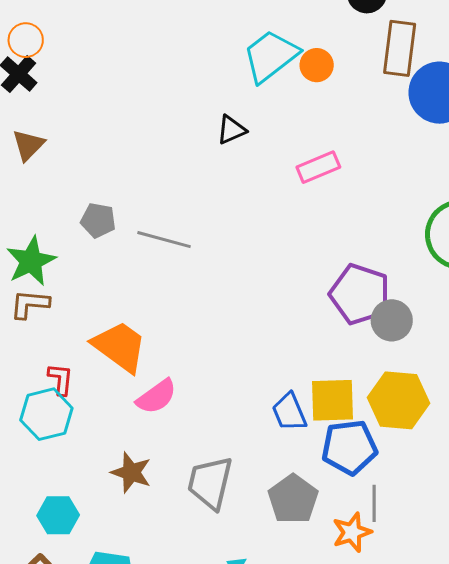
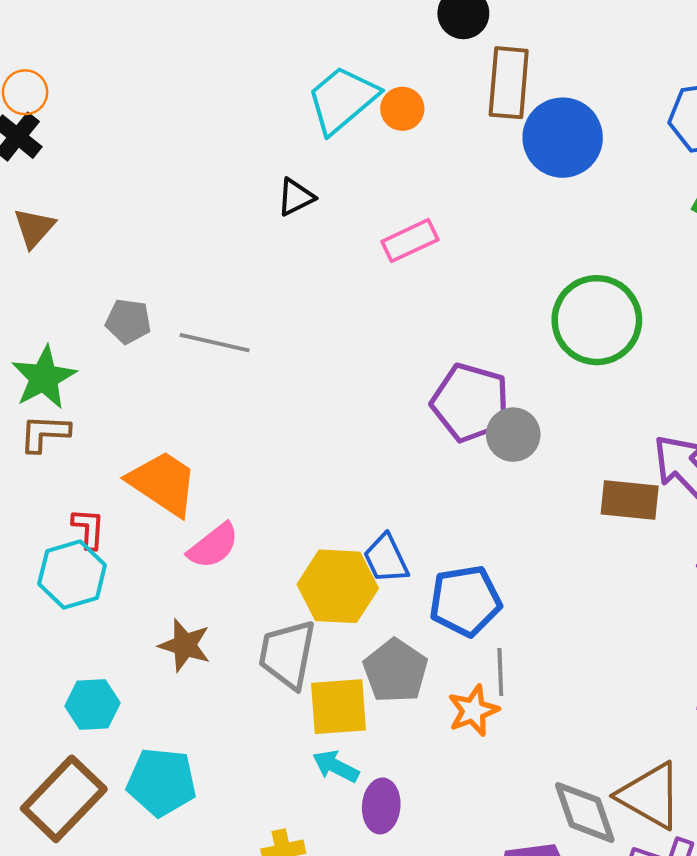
yellow square: (332, 400) -> (339, 707), moved
yellow hexagon: (398, 400) -> (338, 586), moved

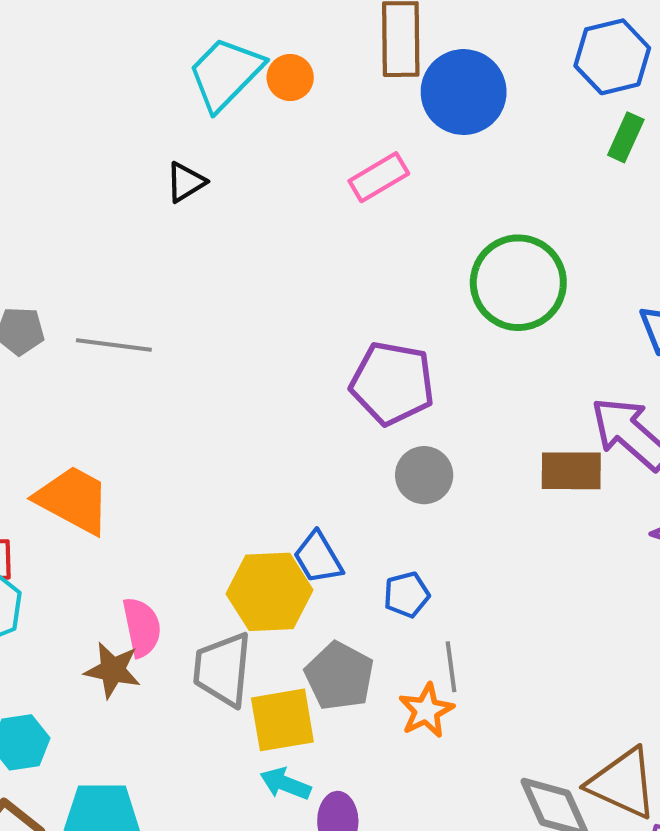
pink rectangle: (410, 241) -> (379, 177), moved
gray circle: (513, 435) -> (424, 475), moved
pink semicircle: (213, 546) -> (142, 627), moved, turned -58
blue pentagon: (465, 601) -> (407, 595), size x0.6

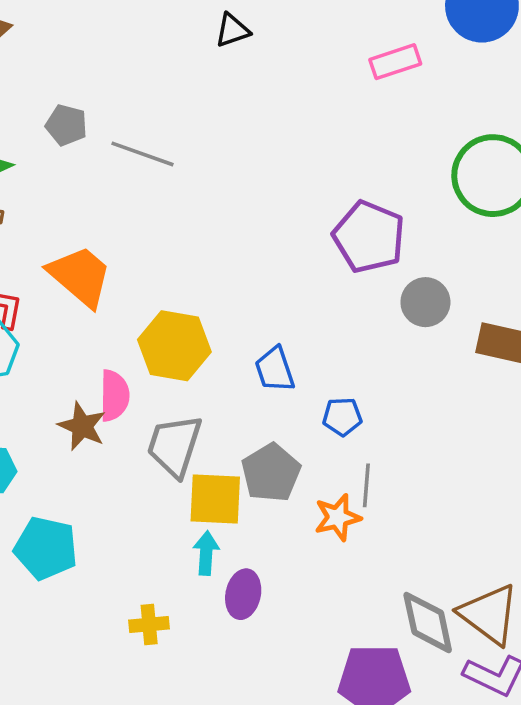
gray circle: (424, 475) -> (425, 302), moved
yellow hexagon: (270, 592) -> (174, 346), moved
cyan arrow: (285, 784) -> (206, 553), turned 60

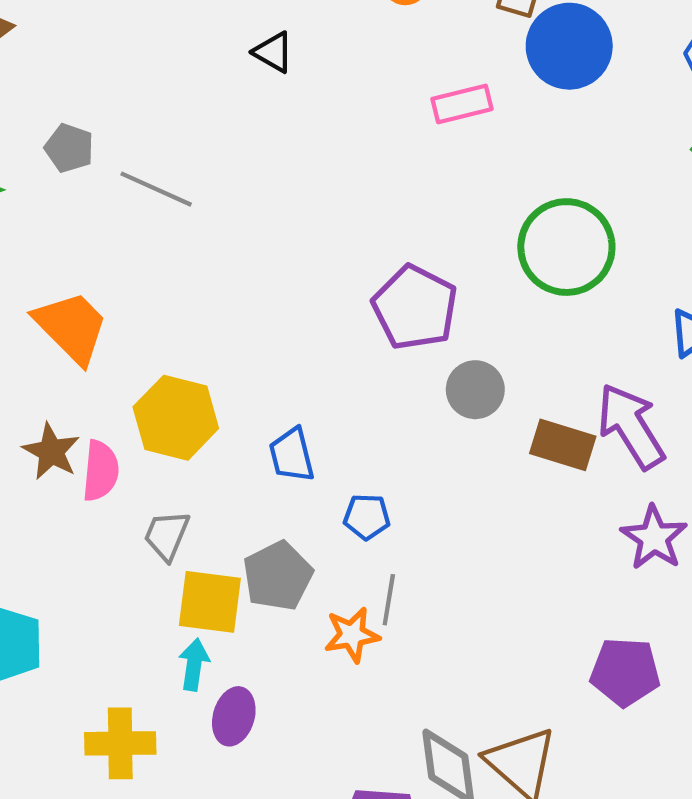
black triangle: (232, 30) -> (273, 52), turned 45
brown star: (82, 426) -> (51, 451), moved
gray trapezoid: (174, 446) -> (167, 535), size x0.7
yellow cross: (149, 625) -> (120, 743), size x1.5

